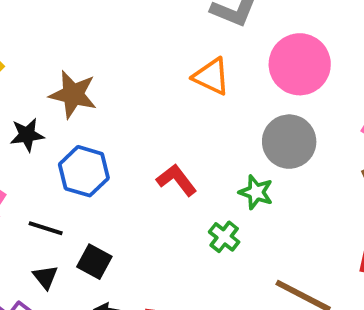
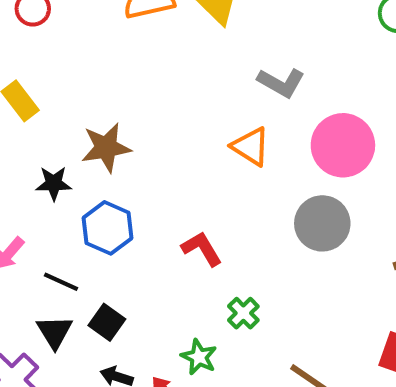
brown star: (73, 94) -> (106, 148), turned -30
green star: (256, 192) -> (199, 357), moved
black triangle: (45, 277) -> (55, 332), size x1.4

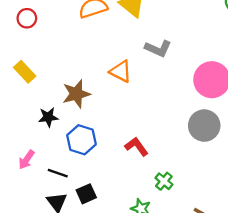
gray L-shape: (281, 83) -> (158, 48), moved
orange triangle: (251, 147) -> (121, 71), moved
black square: (107, 322) -> (86, 194), turned 36

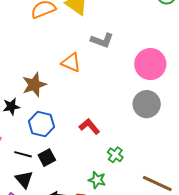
black square: (86, 194) -> (47, 158), moved

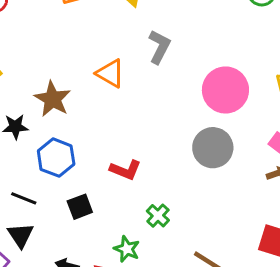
gray L-shape: (102, 40) -> (159, 47), turned -90
brown star: (34, 85) -> (53, 99), turned -30
red L-shape: (89, 126) -> (125, 170), turned 145
black square: (47, 158) -> (80, 207), moved

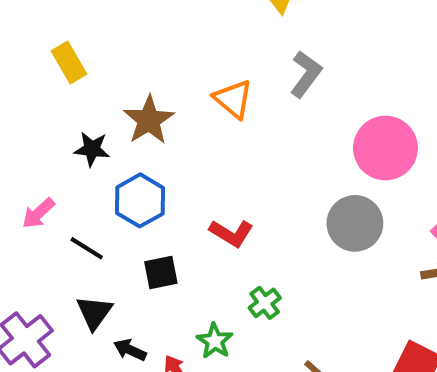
black triangle: (21, 235) -> (94, 312), moved

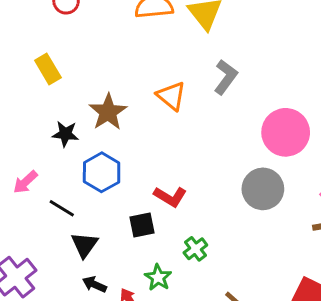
black square: (161, 273) -> (142, 225), moved
black triangle: (94, 312) -> (84, 245), moved

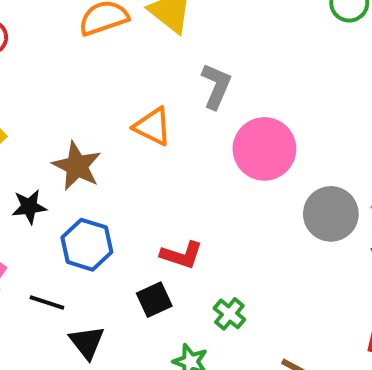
pink circle: (286, 132) -> (264, 149), moved
gray circle: (263, 189) -> (331, 214), moved

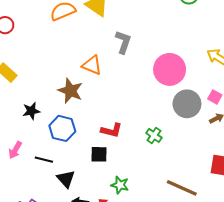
pink circle: (264, 149) -> (170, 69), moved
brown star: (77, 166) -> (70, 91), moved
black square: (154, 300) -> (99, 154), turned 30
green cross: (229, 314) -> (154, 135), moved

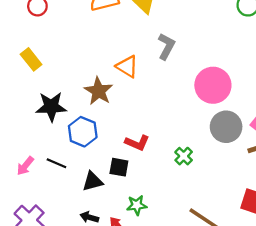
black star: (31, 111) -> (51, 107), size x1.5
pink arrow: (15, 150) -> (25, 166), moved
black triangle: (66, 179) -> (92, 181), moved, turned 48
green star: (120, 185) -> (137, 205), turned -30

